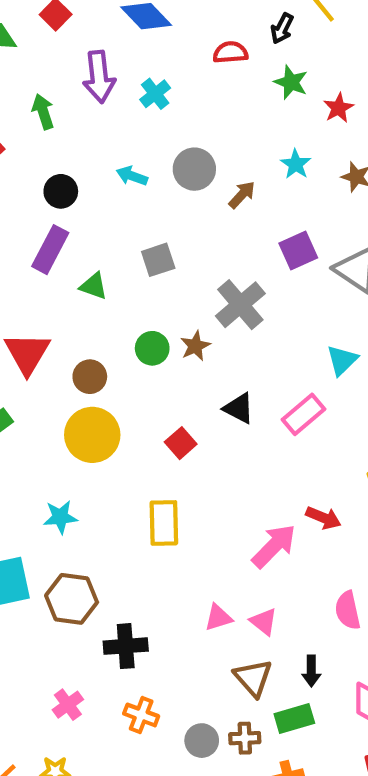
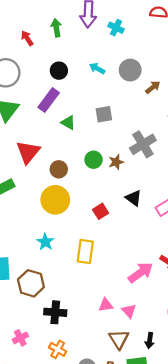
cyan cross: (155, 94) -> (116, 28), turned -35
cyan star: (60, 517) -> (45, 242), moved, turned 30

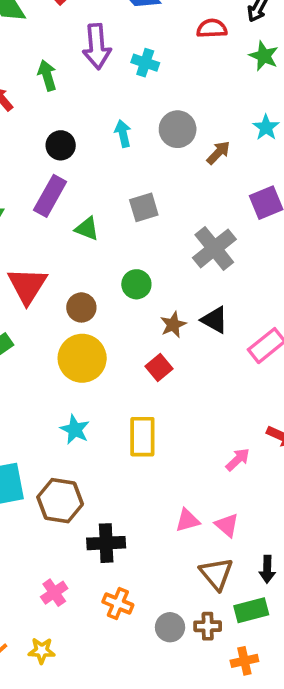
cyan arrow: (97, 68) -> (123, 134), turned 56
brown star: (116, 162) -> (173, 325), moved
black triangle: (134, 198) -> (215, 320), moved
pink arrow: (141, 273) -> (238, 460), size x0.6

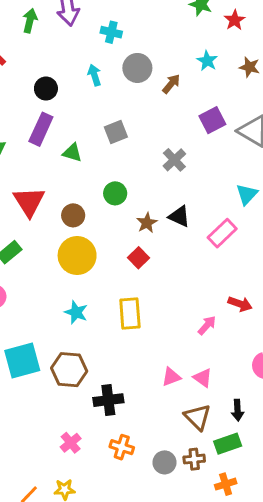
cyan cross: (145, 63) -> (111, 32), moved
green arrow: (47, 75) -> (30, 21), moved, turned 35
gray cross: (214, 248) -> (174, 160), size x0.7

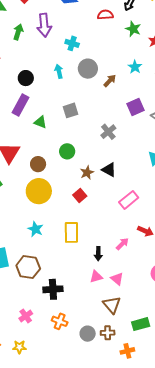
pink rectangle: (222, 233) -> (129, 200), moved
black arrow: (238, 410) -> (98, 254), moved
green rectangle: (228, 444) -> (141, 324), moved

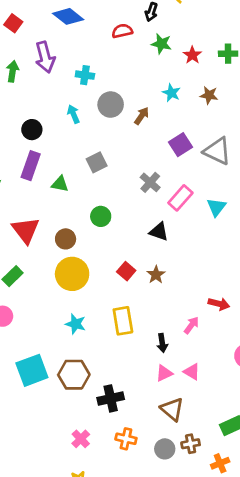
brown star: (87, 173) -> (156, 275), moved
pink rectangle: (129, 200) -> (180, 198), moved
brown triangle: (112, 305) -> (172, 409), moved

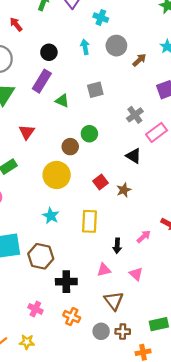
red triangle: (26, 230) -> (27, 132), size x0.7
brown circle: (66, 239) -> (70, 147), moved
pink triangle: (164, 373) -> (104, 270), moved
pink cross: (81, 439) -> (35, 309), turned -32

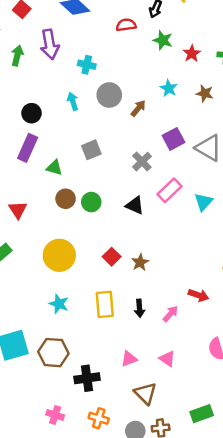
gray cross: (135, 115) -> (142, 162), moved
brown circle: (70, 147) -> (66, 199), moved
black triangle: (133, 156) -> (135, 205), moved
black arrow: (117, 246) -> (139, 308), moved

